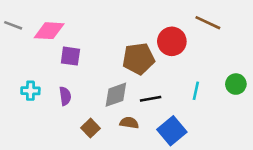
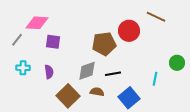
gray line: (13, 25) -> (17, 40), moved, turned -72
cyan line: (196, 91) -> (155, 79), moved
brown square: (90, 128) -> (68, 96), size x1.6

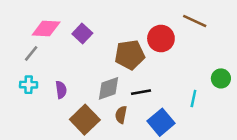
gray line: (17, 40) -> (31, 53), moved
purple square: (53, 42) -> (82, 33), moved, turned 35
brown semicircle: (97, 92) -> (121, 115), turned -88

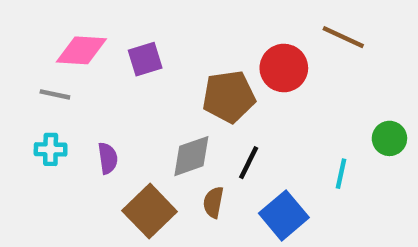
purple square: (82, 33) -> (145, 59), turned 30
gray line: (31, 53) -> (55, 94), turned 63
black line: (141, 92) -> (249, 163), turned -54

